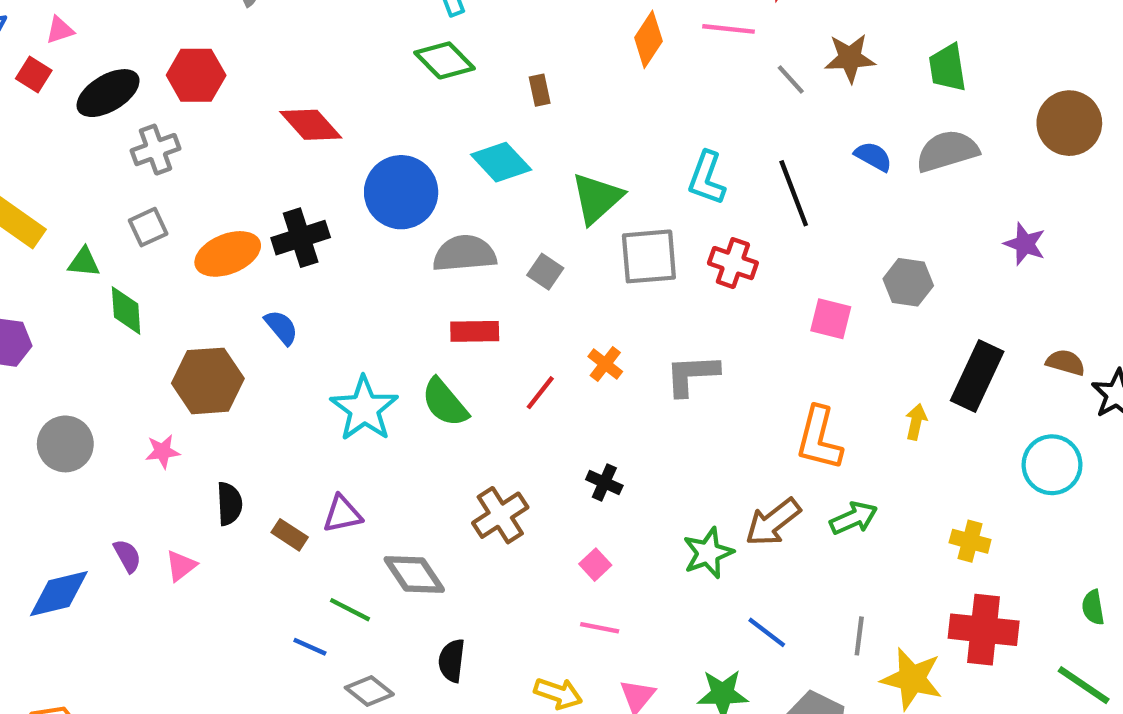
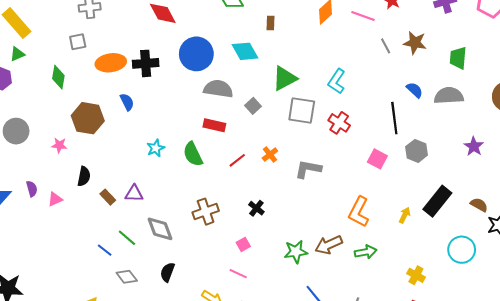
black line: (794, 193) -> (394, 118), moved
green triangle: (84, 262) -> (17, 54), moved, turned -42
cyan star: (364, 409) -> (156, 148), size x0.6

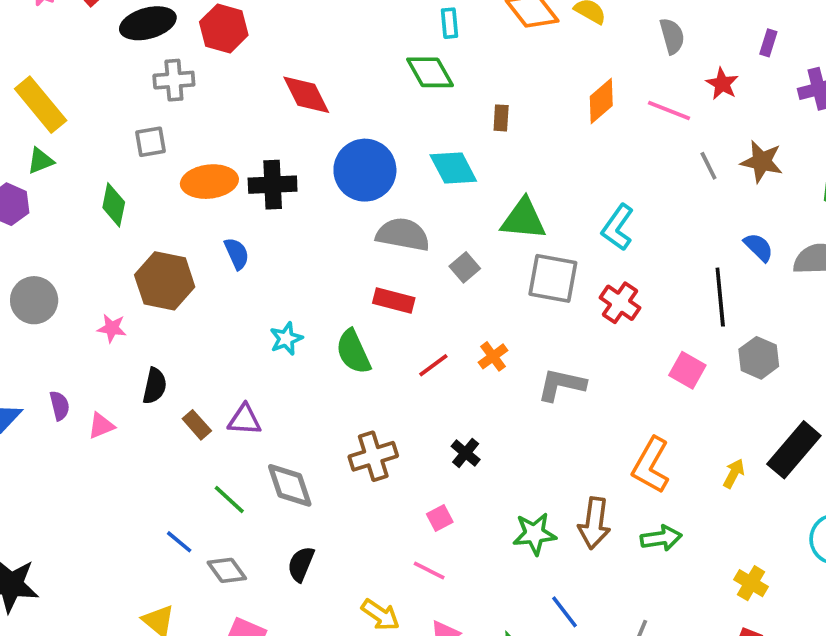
green triangle: (285, 78) -> (523, 219), turned 32
brown arrow: (329, 245) -> (594, 523), turned -60
blue line: (105, 250) -> (179, 542), moved

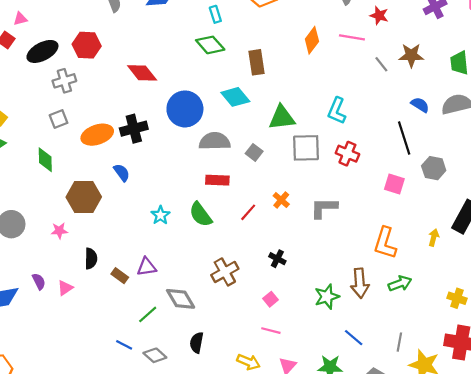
brown rectangle: (501, 118) -> (257, 62), size x1.6
green line: (229, 500) -> (148, 314), turned -72

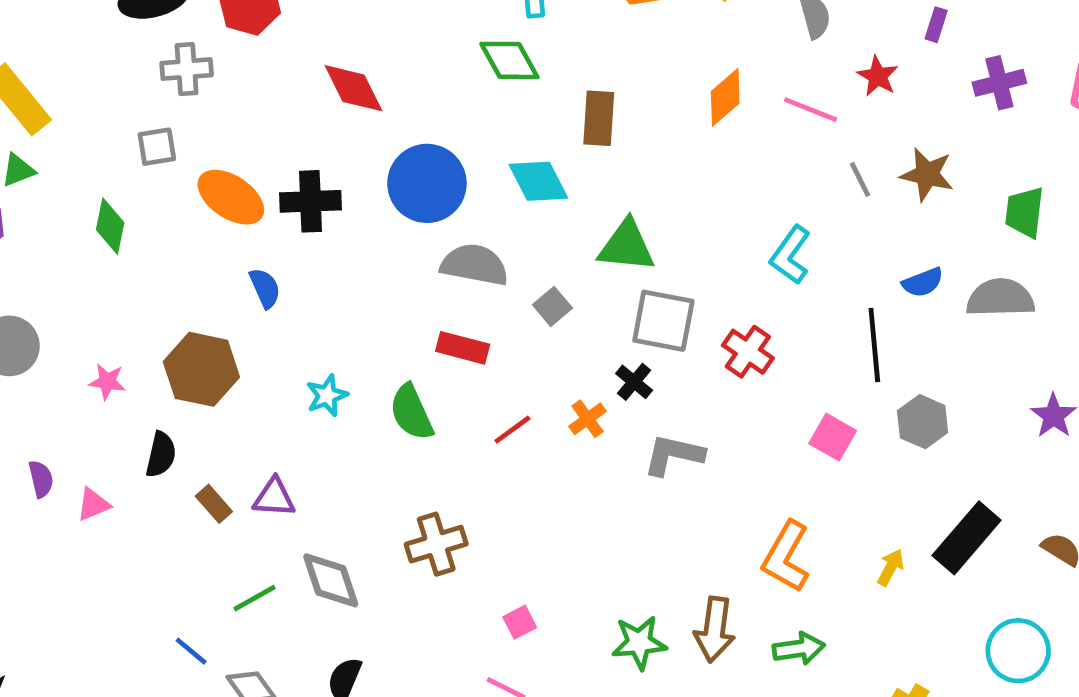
blue semicircle: (420, 105) -> (923, 282), turned 114
cyan L-shape: (337, 111) -> (790, 255), moved
orange ellipse: (97, 135) -> (231, 197), turned 40
brown hexagon: (84, 197) -> (201, 369), moved
black cross: (277, 259) -> (634, 382), moved

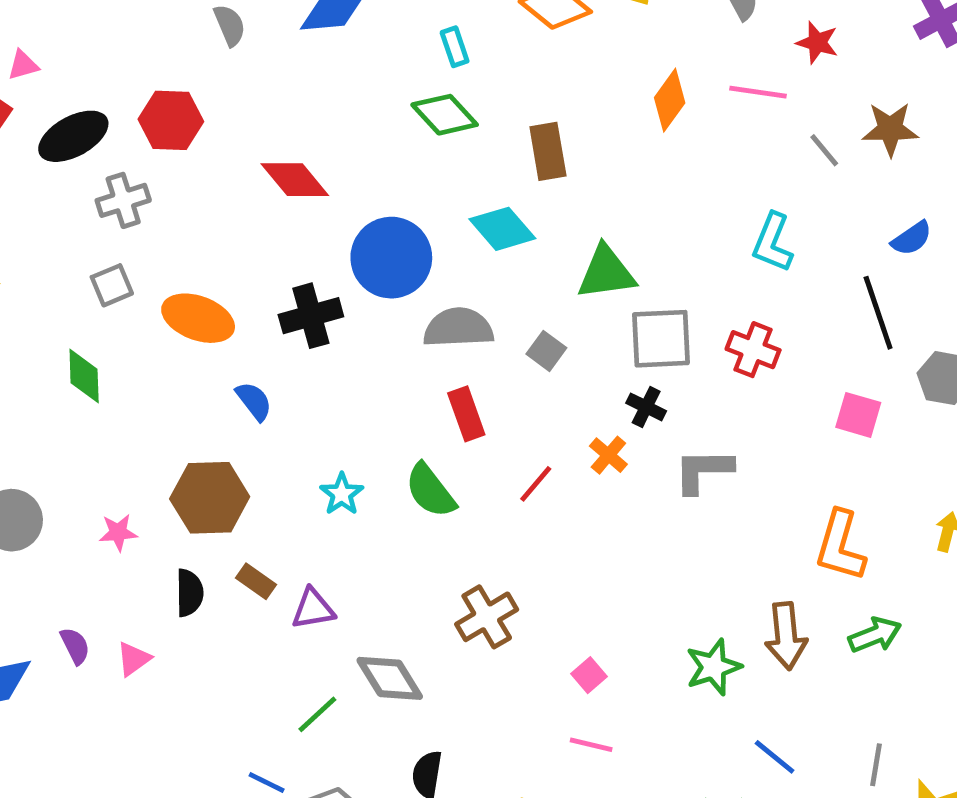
black cross: (310, 201) -> (311, 316), moved
red rectangle: (463, 348) -> (466, 414), turned 69
brown rectangle: (214, 504) -> (256, 581), moved

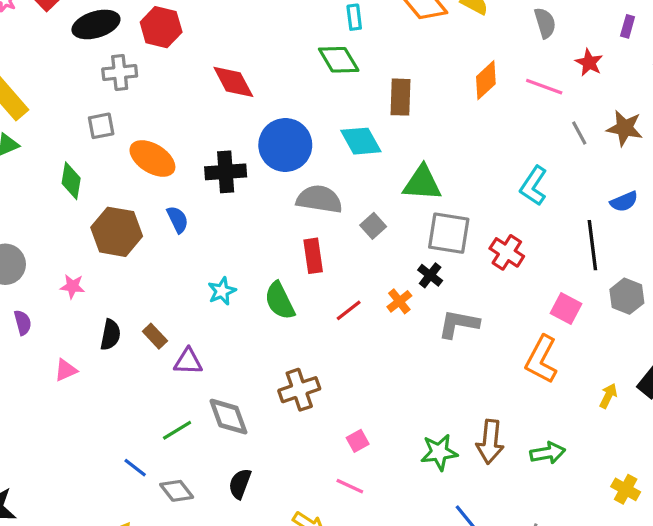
brown hexagon: (210, 498) -> (117, 232), moved
orange L-shape: (840, 546) -> (541, 359), moved
purple semicircle: (75, 646) -> (23, 323), moved

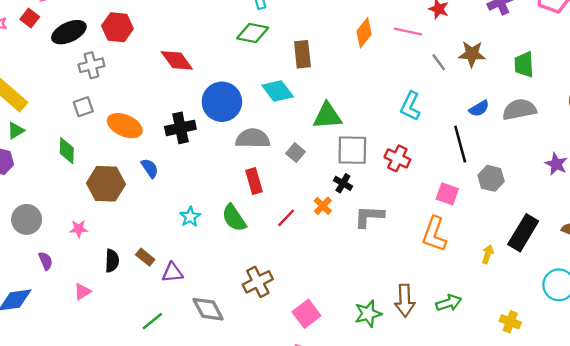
green diamond: (339, 60) -> (253, 33), turned -40
green line: (177, 430) -> (152, 321), moved
pink square: (358, 441) -> (306, 314), size x1.6

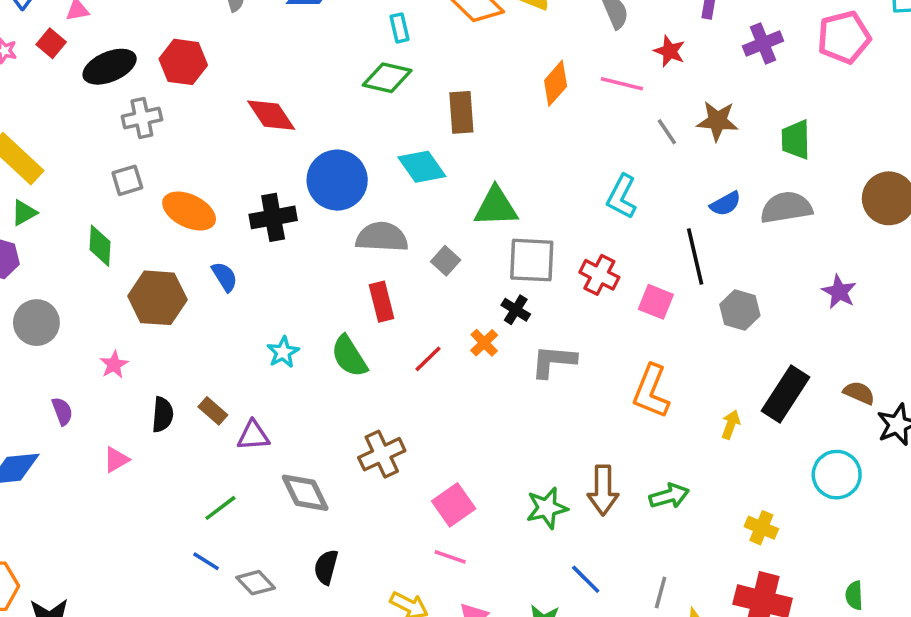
pink square: (447, 194) -> (656, 302), moved
gray circle: (27, 219) -> (36, 323), moved
pink star: (79, 229) -> (114, 365), turned -30

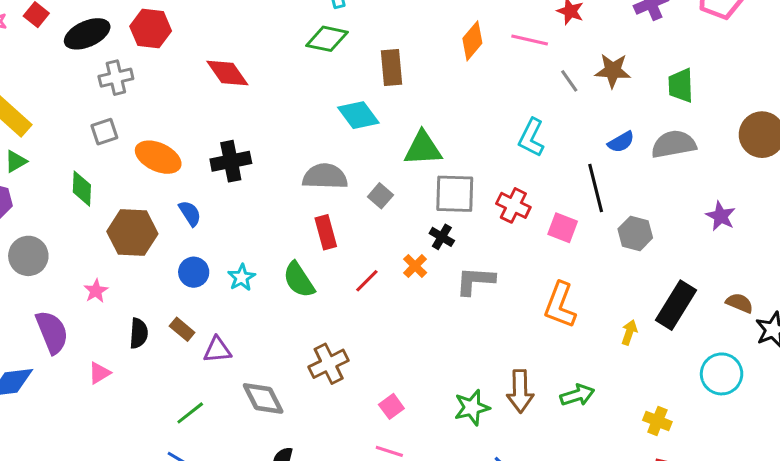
blue circle: (337, 180) -> (194, 272), moved, size x0.6
purple semicircle: (62, 411) -> (52, 332), size x1.8
pink square: (454, 505) -> (391, 406), size x0.7

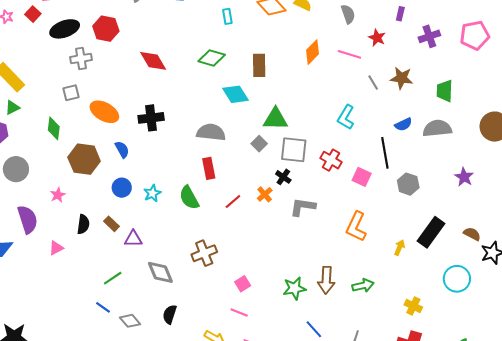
green diamond: (327, 39) -> (212, 58), moved
gray square: (380, 196) -> (259, 144), moved

